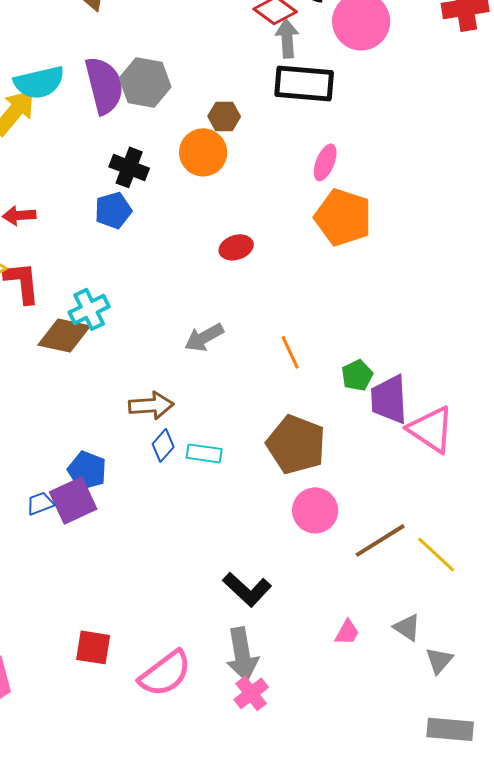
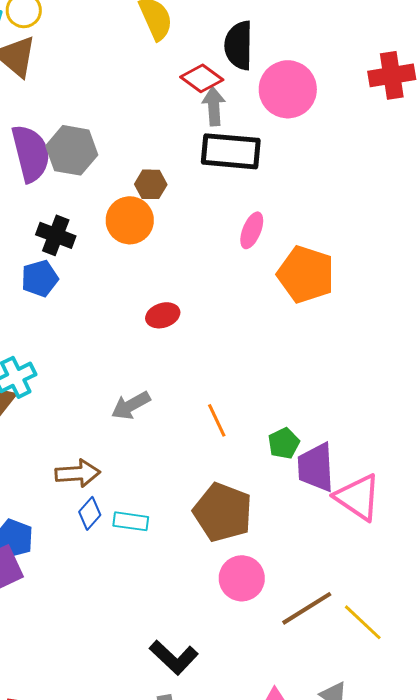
orange pentagon: (343, 217) -> (306, 274), moved

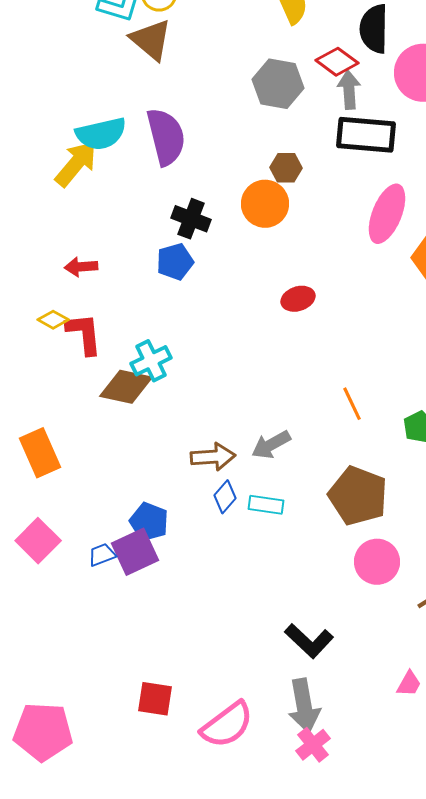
gray hexagon: (72, 150) -> (278, 84), moved
pink ellipse: (252, 230) -> (387, 214), size x1.6
gray arrow: (131, 405) -> (271, 445), moved

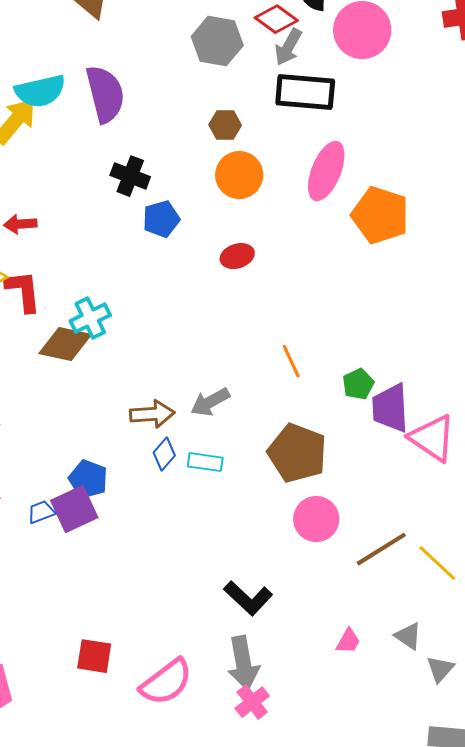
gray arrow: (349, 90) -> (288, 47), turned -147
orange circle: (265, 204) -> (239, 175), moved
blue pentagon: (175, 262) -> (161, 219), moved

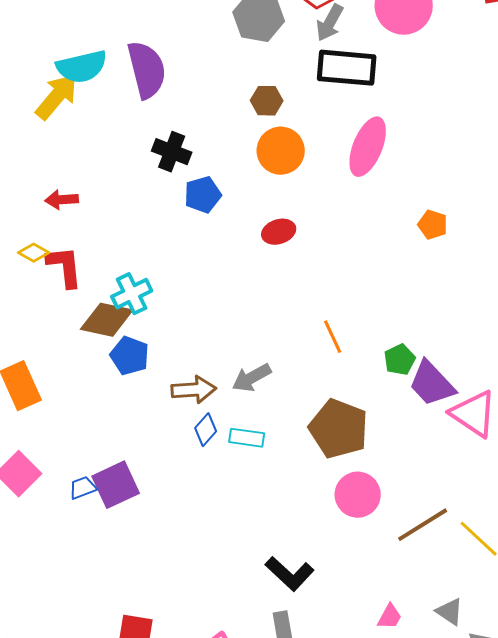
orange pentagon: (380, 215) -> (433, 225), moved, size x0.5
purple trapezoid: (390, 408) -> (432, 384), turned -40
blue pentagon: (88, 479) -> (130, 356), moved

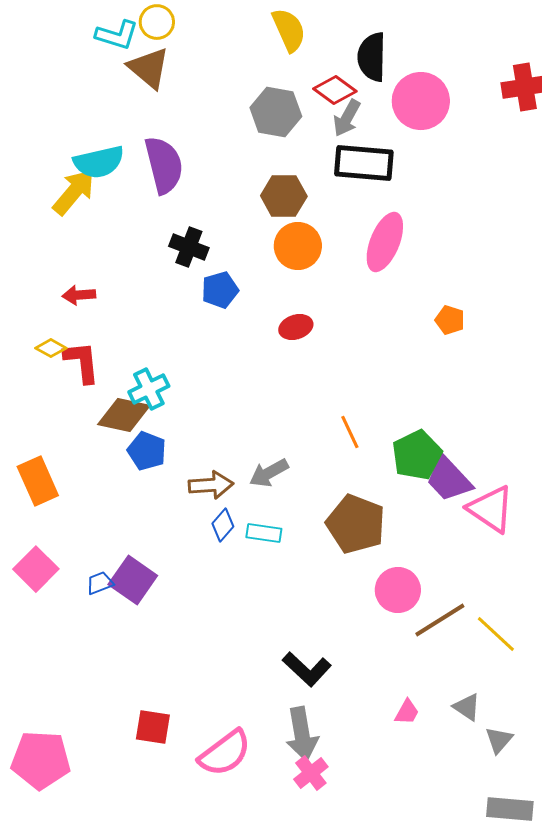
brown hexagon: (267, 101) -> (284, 196), size x1.4
green pentagon: (400, 360) -> (417, 455), size x1.6
purple square: (116, 485) -> (133, 580), turned -30
pink circle: (358, 495) -> (398, 590), moved

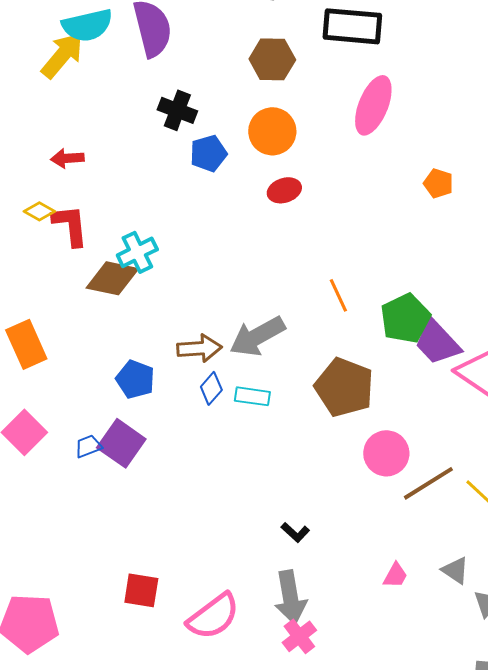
orange circle: (298, 246) -> (272, 131), moved
blue pentagon: (147, 451) -> (135, 379), moved
gray arrow: (269, 473) -> (257, 336), size x1.4
black L-shape: (307, 669) -> (295, 532), size x0.6

